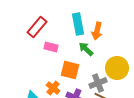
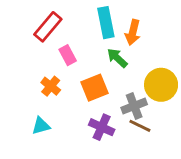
pink rectangle: (51, 47) -> (68, 55), turned 48
orange square: (70, 70) -> (95, 88), turned -36
orange cross: (53, 88) -> (51, 86), moved

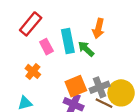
cyan rectangle: (106, 23) -> (68, 41), moved
yellow circle: (161, 85) -> (121, 93), moved
orange square: (95, 88) -> (76, 86), moved

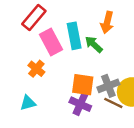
pink rectangle: (46, 47) -> (51, 42), size x1.5
orange square: (76, 86) -> (83, 85), turned 30

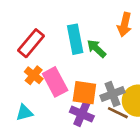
red rectangle: (34, 17) -> (31, 43), moved
orange arrow: (107, 22) -> (125, 25), moved
pink rectangle: (51, 42) -> (55, 82), moved

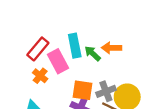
orange arrow: (125, 25) -> (112, 48), moved, turned 78
pink rectangle: (55, 82) -> (58, 61), moved

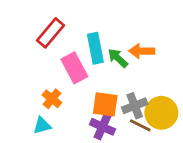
red rectangle: (38, 49) -> (51, 33), moved
orange cross: (40, 76) -> (52, 99), moved

